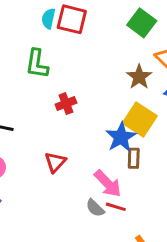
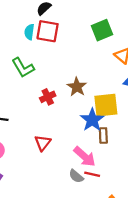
green square: (142, 23) -> (102, 30), turned 35
green L-shape: (37, 64) -> (23, 68), turned -35
brown star: (139, 77) -> (77, 87), moved
yellow square: (140, 120) -> (106, 105), turned -35

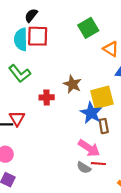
cyan semicircle: (29, 32) -> (21, 39), size x1.5
red cross: (48, 97) -> (47, 97), turned 32
red triangle: (43, 143) -> (17, 118), moved

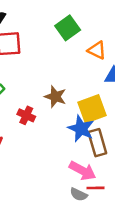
red cross: (47, 97) -> (26, 115), turned 32
brown rectangle: (104, 126) -> (97, 143), size x1.5

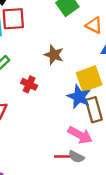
brown star: (55, 97) -> (54, 55), moved
red line: (96, 188) -> (62, 157), moved

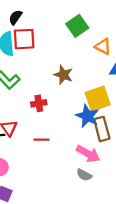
red cross: (29, 84) -> (39, 103), turned -35
red line: (62, 157) -> (42, 140), moved

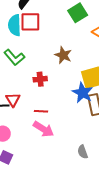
pink arrow: (88, 154) -> (44, 129), moved
gray semicircle: (84, 175) -> (83, 152), moved, turned 40

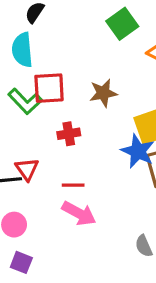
red square: (30, 22) -> (49, 88), moved
brown star: (63, 55) -> (103, 93), turned -30

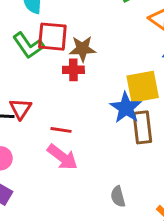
brown star: (103, 93) -> (83, 49), moved
red cross: (69, 134) -> (73, 70), moved

